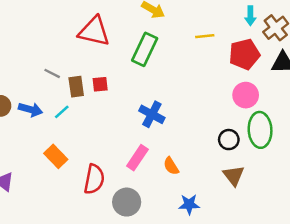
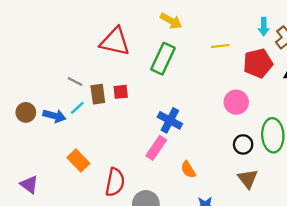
pink circle: (246, 95) -> (236, 102), moved
cyan line: (62, 112) -> (77, 108), moved
pink rectangle: (137, 158) -> (156, 148), moved

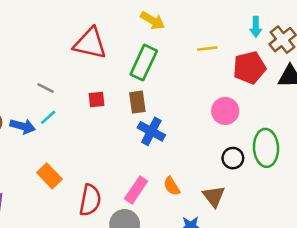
brown rectangle: (98, 94) -> (137, 102), moved
pink rectangle: (156, 148) -> (136, 190), moved
brown triangle: (248, 179) -> (214, 196), moved

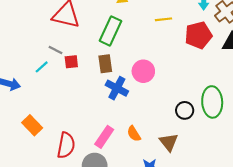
gray line: (46, 88) -> (55, 50), moved
pink circle: (225, 111) -> (143, 71), moved
cyan line: (48, 117) -> (42, 67), moved

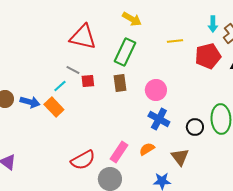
blue cross: (117, 88) -> (159, 119), moved
orange rectangle: (32, 125) -> (54, 107), moved
orange semicircle: (134, 134) -> (147, 149), turned 91
red semicircle: (66, 145) -> (83, 160), turned 50

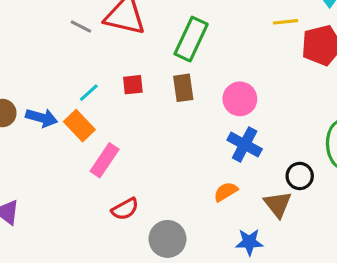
yellow line: (175, 41) -> (286, 22), moved
gray line: (73, 70) -> (81, 26), moved
black circle: (195, 127) -> (300, 176), moved
pink rectangle: (119, 152) -> (105, 160), moved
red semicircle: (83, 160) -> (125, 209), size x0.7

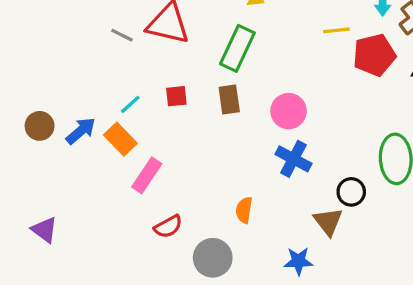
blue arrow: (42, 118) -> (81, 131), turned -56
orange semicircle: (226, 192) -> (244, 210), moved, turned -50

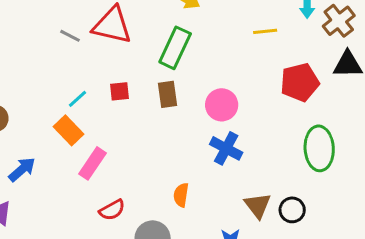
red pentagon: (374, 55) -> (300, 82), moved
blue arrow: (81, 131) -> (22, 169), moved
black circle: (351, 192) -> (292, 210), moved

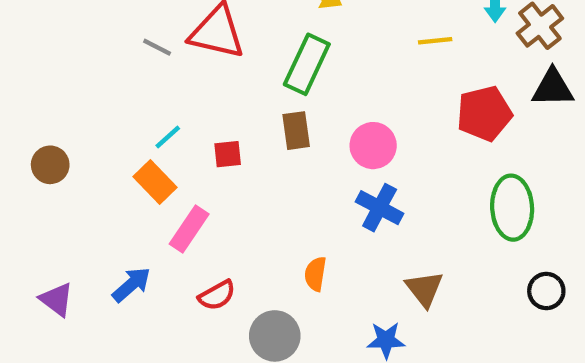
red square: (120, 91) -> (228, 154), moved
blue arrow: (22, 169) -> (131, 285), moved
black circle: (292, 210) -> (546, 291), moved

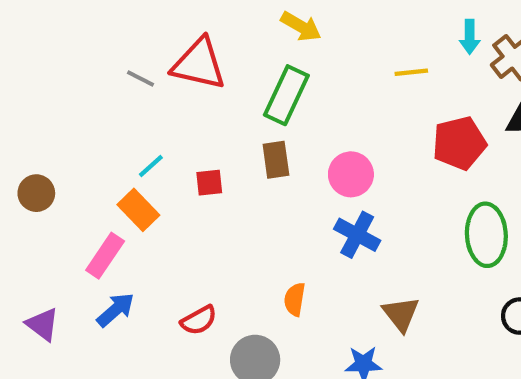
pink rectangle: (189, 229) -> (105, 256), moved

